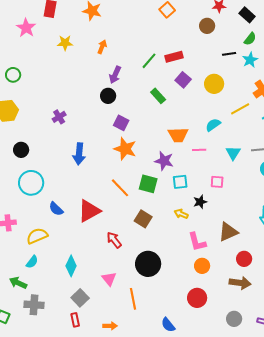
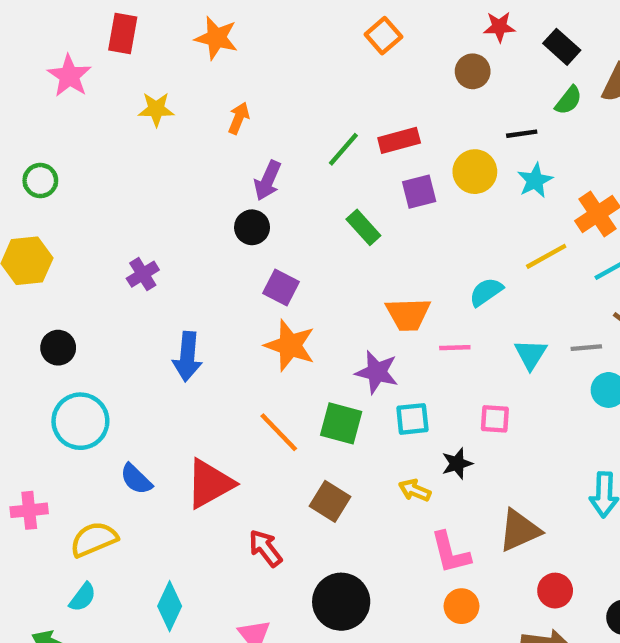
cyan star: (250, 60) -> (535, 181), moved
purple square: (183, 80) -> (419, 192), turned 35
yellow circle: (214, 84) -> (475, 172), moved

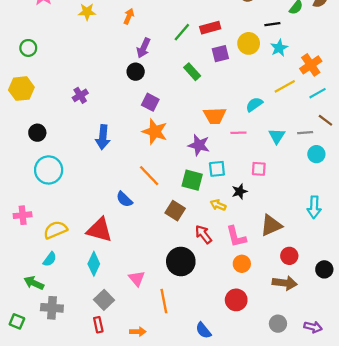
green square: (341, 423) -> (192, 180), moved
blue semicircle: (136, 479) -> (124, 199), moved
red triangle: (210, 484) -> (99, 230), moved, turned 44
red arrow: (265, 548) -> (203, 234), moved

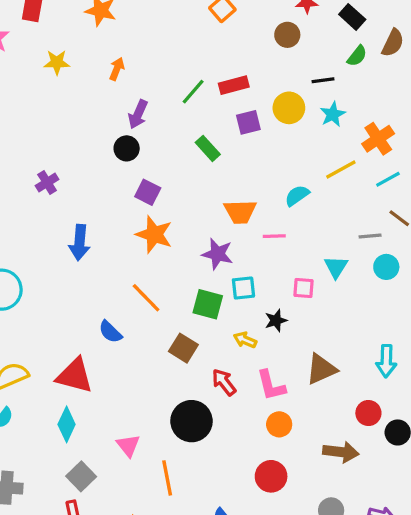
cyan triangle: (277, 136) -> (336, 267), moved
cyan arrow: (314, 207) -> (386, 361), moved
red circle: (289, 256) -> (368, 413), moved

